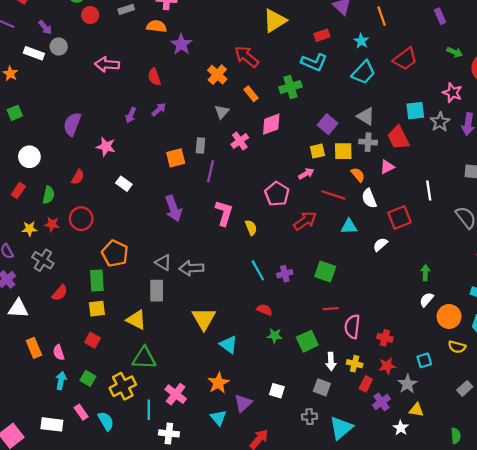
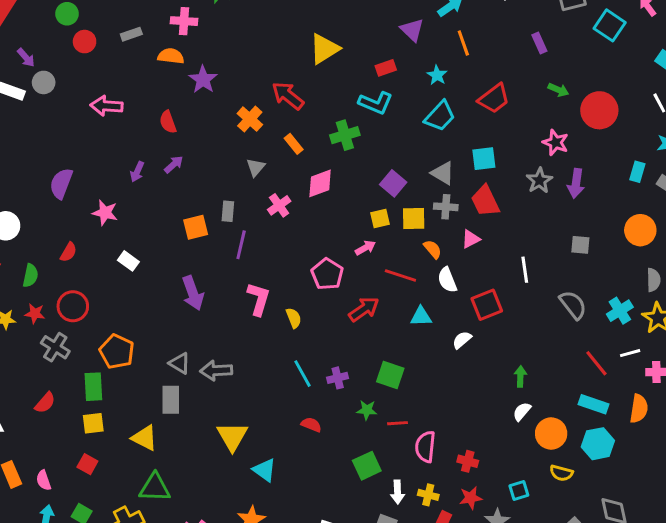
cyan square: (415, 111) -> (484, 159), moved
gray cross: (43, 260) -> (55, 347), moved
green star: (275, 336) -> (367, 410), moved

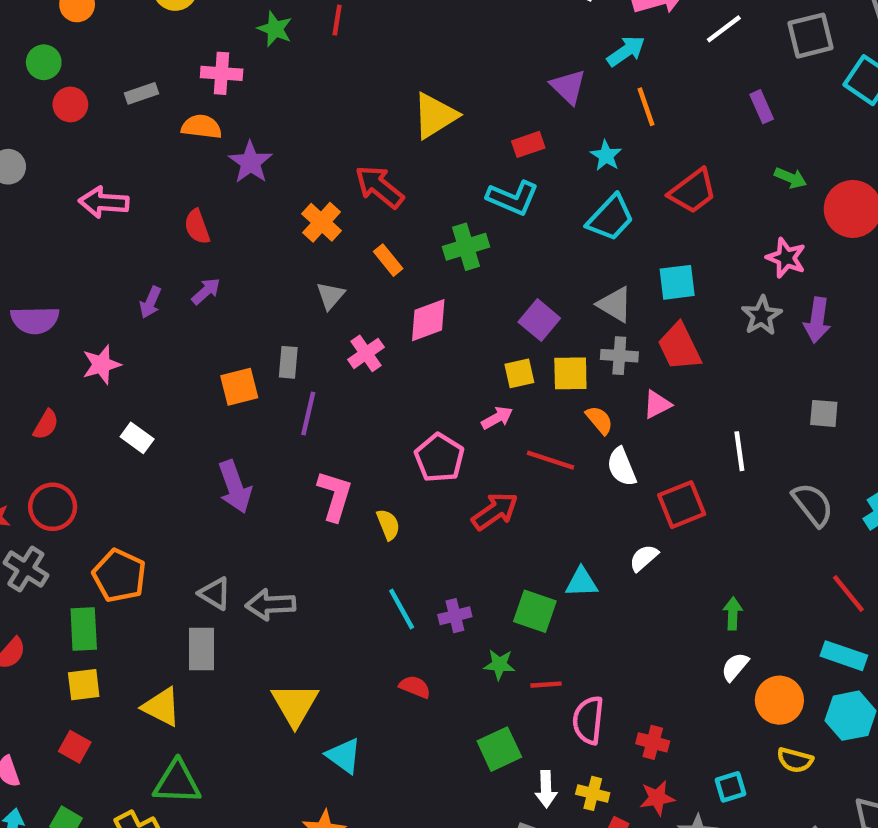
purple semicircle: (61, 183) -> (35, 320), turned -112
pink star: (105, 213) -> (101, 365), turned -30
cyan triangle: (421, 316) -> (582, 582), moved

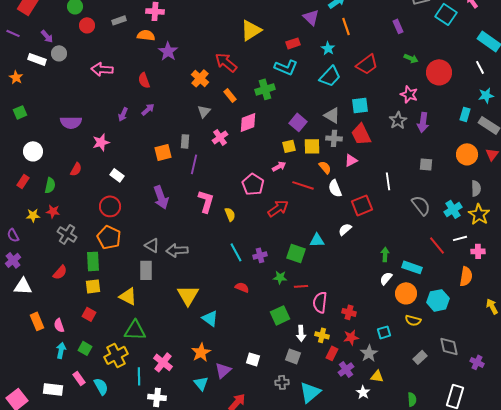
red circle: (53, 507) -> (110, 206), moved
cyan rectangle: (844, 656) -> (412, 267), moved

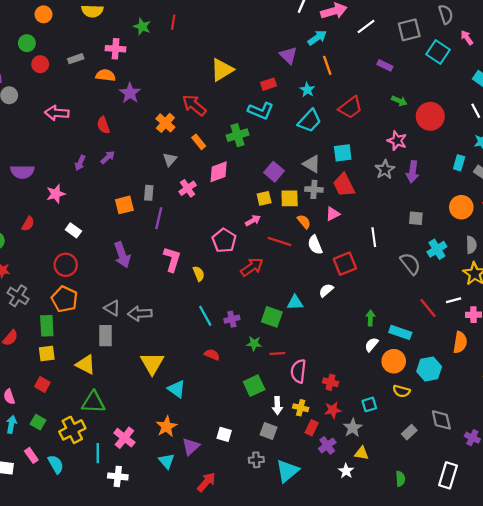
purple rectangle: (398, 26) -> (385, 65), turned -40
cyan cross: (453, 209) -> (437, 249), moved

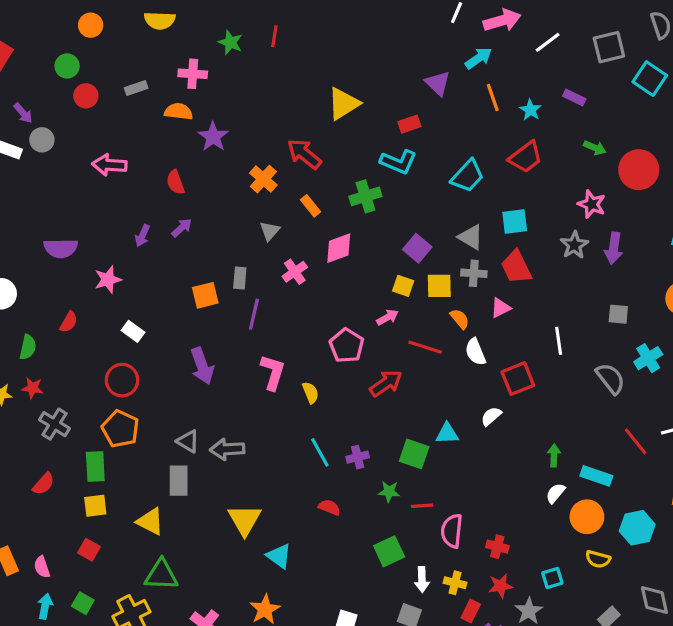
cyan star: (307, 90) -> (530, 110), moved
yellow square: (264, 198) -> (403, 286), turned 32

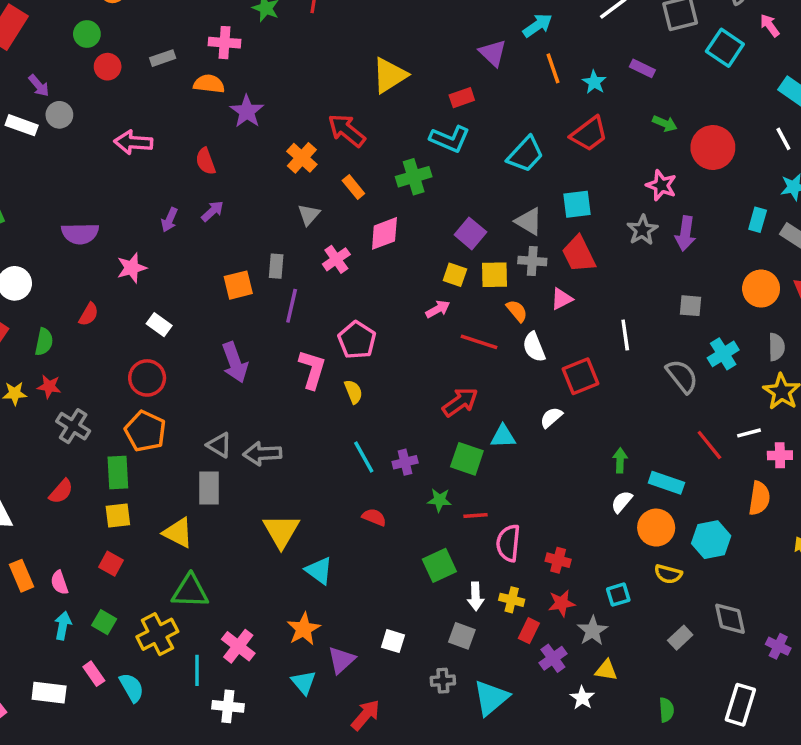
pink pentagon: (347, 346) -> (357, 340), moved
red arrow: (386, 383) -> (460, 402), moved

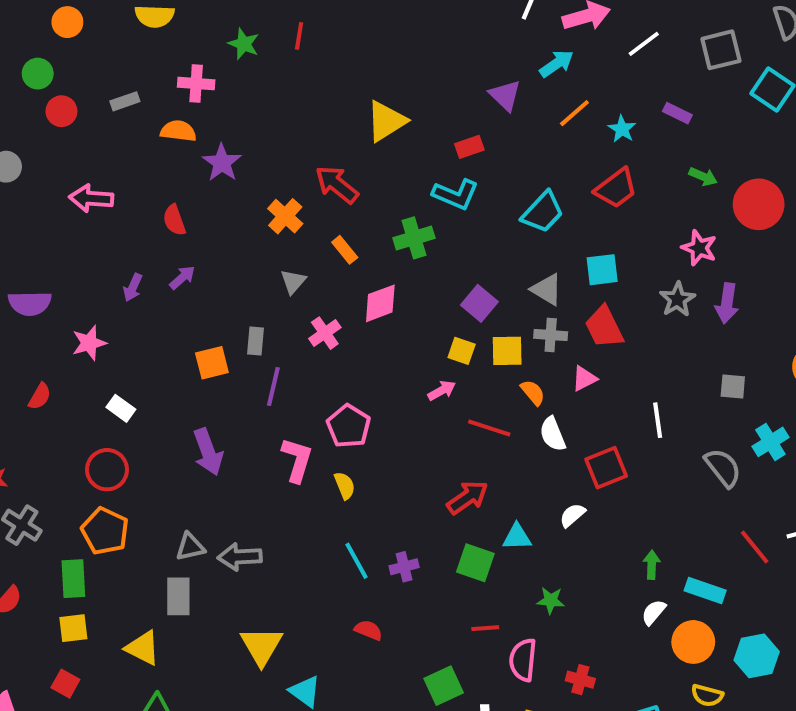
orange line: (553, 68) -> (574, 113), turned 68
gray triangle: (219, 445) -> (190, 547), turned -44
green star: (439, 500) -> (551, 600), moved

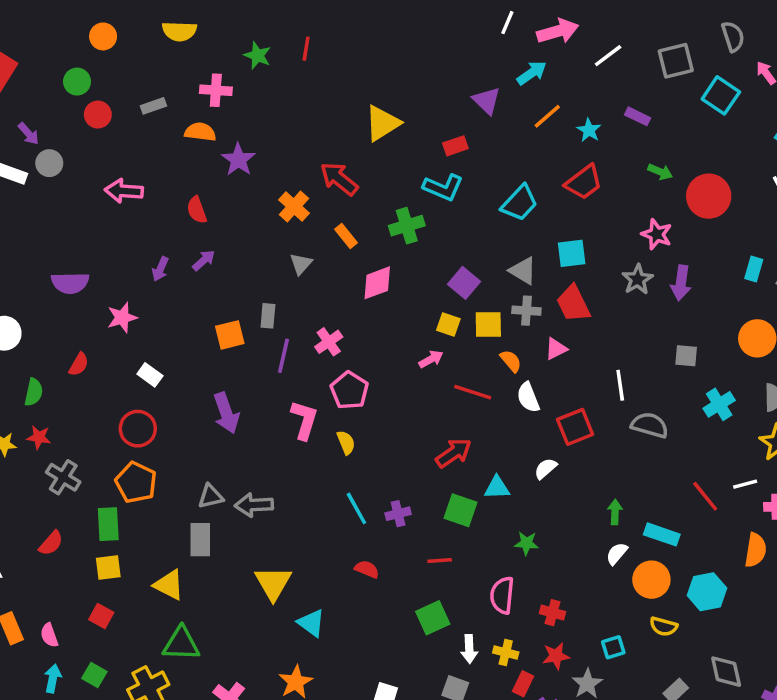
pink cross: (325, 333) -> (329, 342), moved
gray semicircle: (723, 468) -> (650, 425), moved, turned -36
red line: (485, 628) -> (440, 561), moved

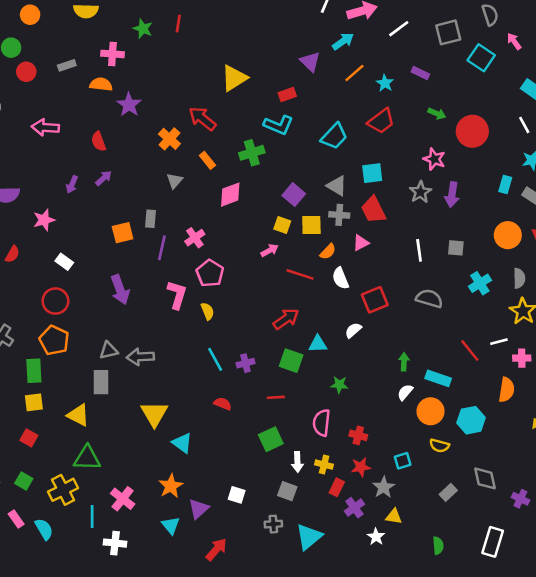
orange semicircle: (511, 361) -> (328, 252), turned 84
white line: (620, 385) -> (419, 250), moved

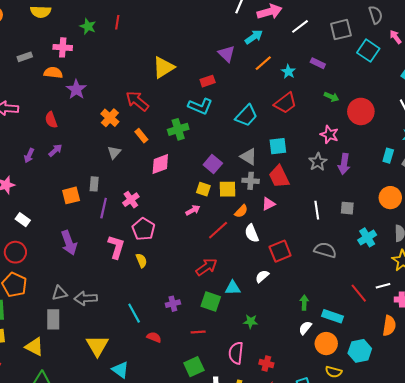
red line: (300, 274) -> (218, 230), turned -60
cyan line: (215, 359) -> (134, 313), moved

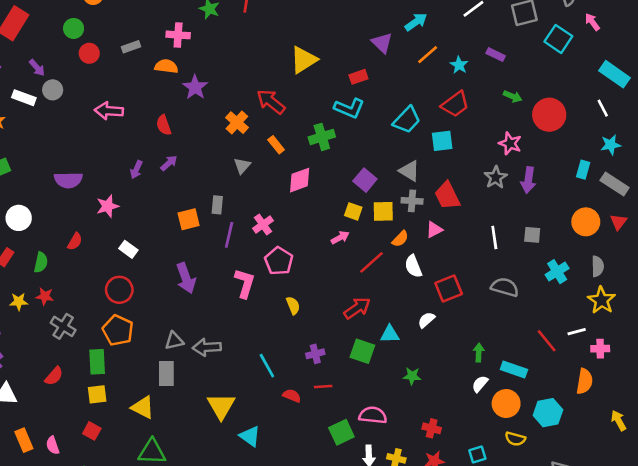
cyan square: (278, 146) -> (442, 141), moved
yellow semicircle: (141, 261) -> (293, 305), moved
red line: (198, 332) -> (323, 387), moved
pink semicircle: (236, 353) -> (373, 415), moved, turned 90

